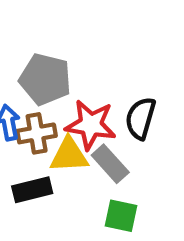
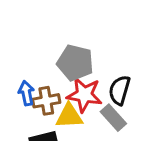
gray pentagon: (45, 79) -> (75, 63), moved
gray rectangle: (110, 164) -> (113, 118), moved

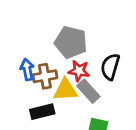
red star: (84, 95) -> (79, 71), size x0.7
gray rectangle: (113, 118) -> (88, 91), moved

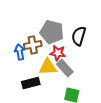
black semicircle: (110, 67) -> (79, 36), moved
brown cross: (45, 76) -> (33, 45), moved

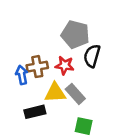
gray pentagon: (52, 32) -> (75, 34), moved
red star: (58, 53) -> (65, 65), moved

